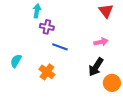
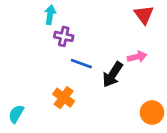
cyan semicircle: (16, 61) -> (16, 114), moved
black arrow: (96, 67) -> (113, 74), moved

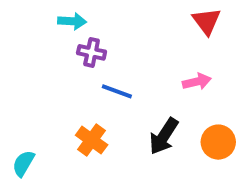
cyan arrow: (50, 15) -> (72, 21), turned 84
black arrow: (113, 74) -> (164, 136), moved
orange circle: (152, 113) -> (218, 142), moved

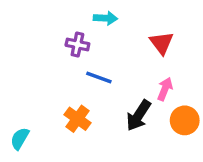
cyan arrow: (72, 21) -> (105, 18), moved
red triangle: (207, 21) -> (162, 43), moved
pink arrow: (197, 82) -> (165, 89), moved, turned -55

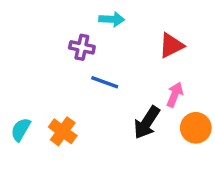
red triangle: (162, 43) -> (171, 46), turned 40
orange cross: (77, 119) -> (63, 131), moved
cyan semicircle: (20, 139) -> (21, 130), moved

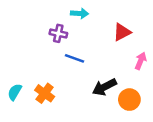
pink arrow: (175, 95) -> (141, 61), moved
black arrow: (147, 123) -> (104, 87), turned 30
orange circle: (196, 128) -> (129, 100), moved

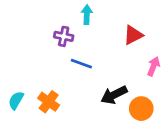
cyan arrow: (80, 13) -> (87, 15), turned -91

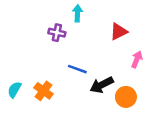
blue line: (81, 64) -> (77, 69), moved

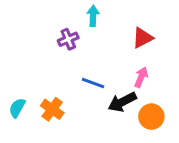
purple cross: (57, 33) -> (68, 39), turned -35
pink arrow: (137, 59) -> (141, 77), moved

